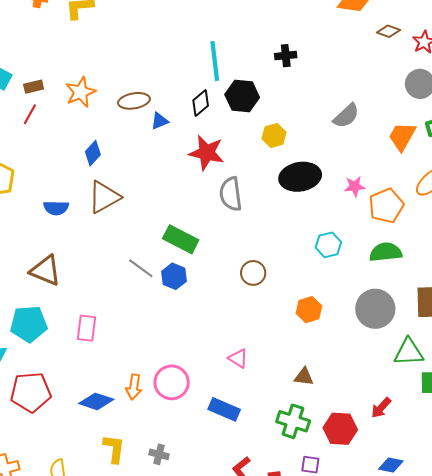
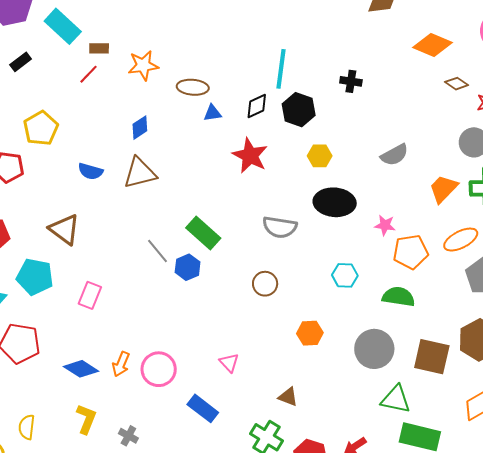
gray semicircle: (231, 194) -> (280, 227), moved, turned -88

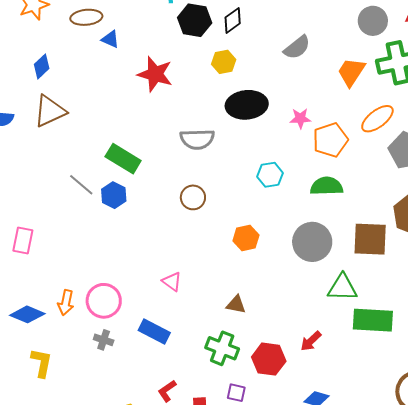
black diamond: (257, 106) -> (233, 20), moved
blue triangle: (212, 113) -> (110, 39), turned 42
gray cross: (128, 436) -> (104, 340), moved

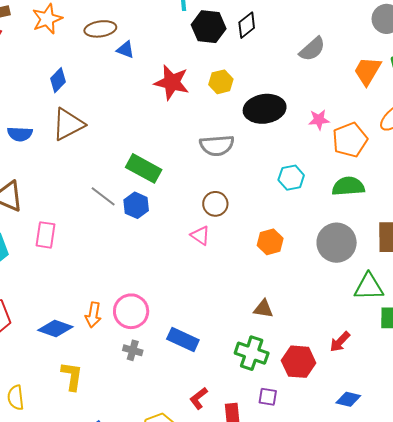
yellow hexagon: (224, 62) -> (221, 82), moved
pink rectangle: (23, 241) -> (46, 235), moved
pink triangle: (172, 282) -> (200, 235), moved

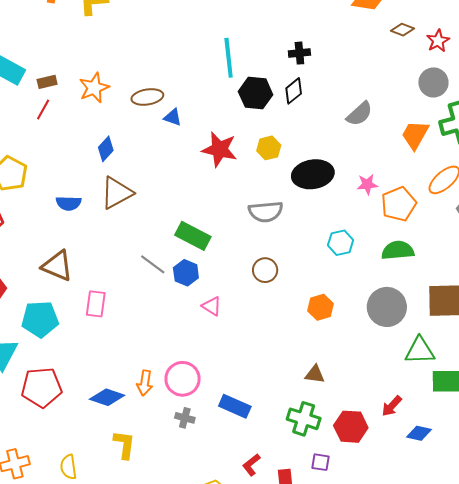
pink triangle: (200, 235) -> (212, 306), moved
blue diamond: (348, 399) -> (419, 433), moved

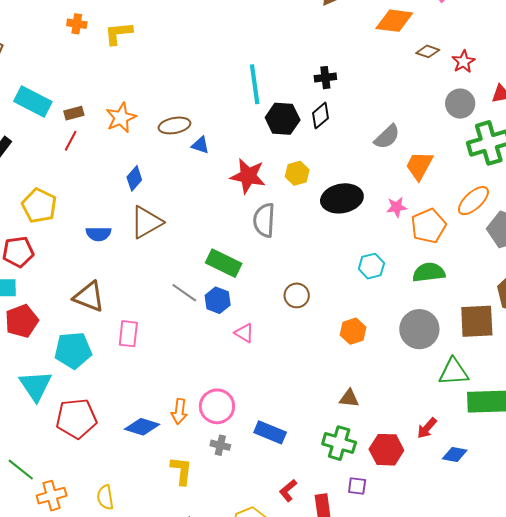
orange trapezoid: (415, 135) -> (419, 166), moved
gray semicircle: (266, 212) -> (264, 220), moved, turned 100
yellow L-shape: (124, 445) -> (181, 471), moved

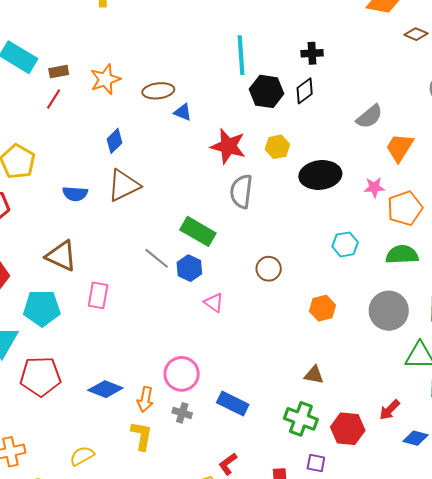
orange arrow: (179, 411) -> (145, 399), moved
red L-shape: (288, 490) -> (228, 464), moved
yellow semicircle: (105, 497) -> (82, 456), moved, turned 65

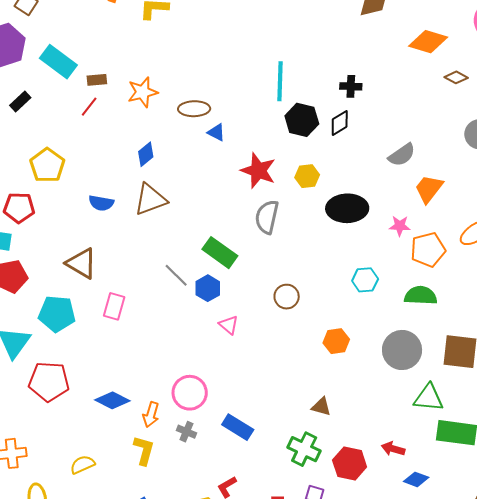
red arrow: (389, 410) -> (393, 449), turned 55

